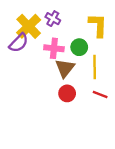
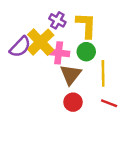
yellow L-shape: (98, 25) -> (86, 25), moved
yellow cross: (29, 26) -> (41, 42), moved

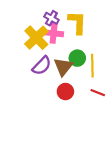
purple semicircle: (20, 47) -> (42, 66), moved
green circle: (86, 52) -> (77, 58), moved
pink cross: (59, 53) -> (54, 33), moved

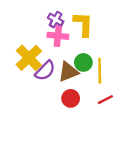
yellow cross: (36, 38) -> (29, 58), moved
brown triangle: (63, 67) -> (68, 72), turned 30
red line: (98, 93) -> (105, 100), turned -48

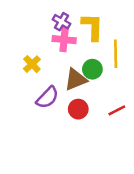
yellow cross: (29, 58) -> (32, 64), size x0.6
purple semicircle: (45, 71) -> (47, 98), moved
yellow line: (100, 71) -> (116, 54), moved

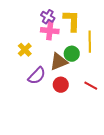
red line: (117, 110) -> (91, 86), turned 56

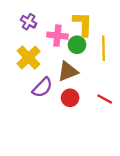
purple cross: (48, 17) -> (29, 22), moved
yellow cross: (25, 50) -> (29, 57), size x1.5
green circle: (72, 54) -> (77, 45), moved

